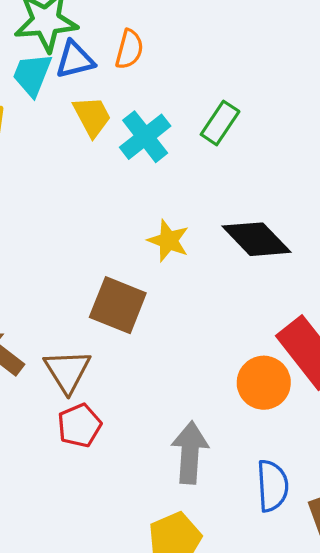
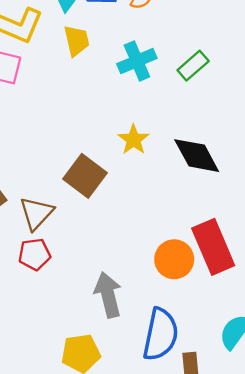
yellow trapezoid: (92, 116) -> (77, 41), moved
gray arrow: (190, 453) -> (108, 295), turned -33
blue semicircle: (272, 486) -> (161, 334), size x1.4

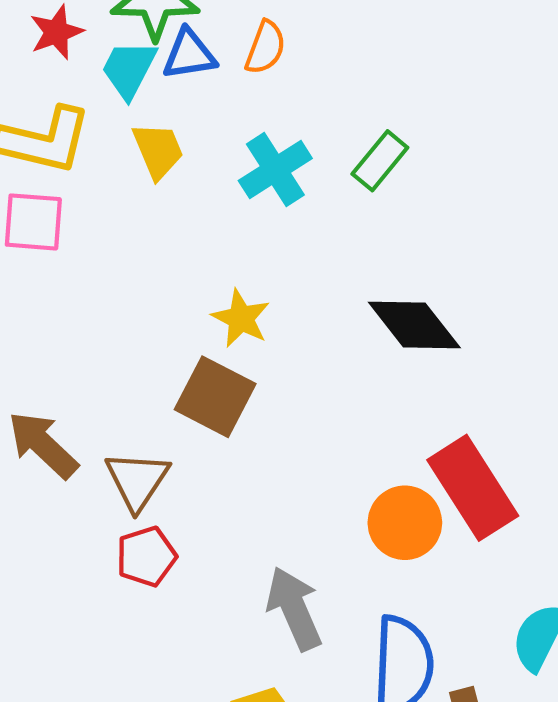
yellow star: (134, 140) -> (241, 318), moved

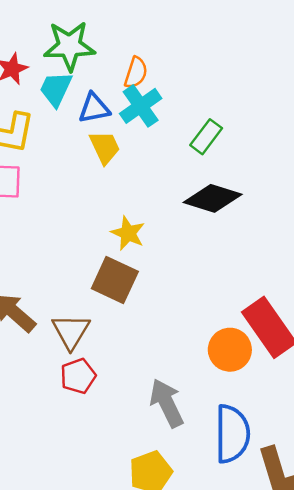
blue triangle: (189, 54) -> (94, 108), moved
yellow trapezoid: (158, 151) -> (105, 147), moved
cyan cross: (275, 170) -> (141, 106), moved
black diamond: (414, 325) -> (213, 198), moved, turned -32

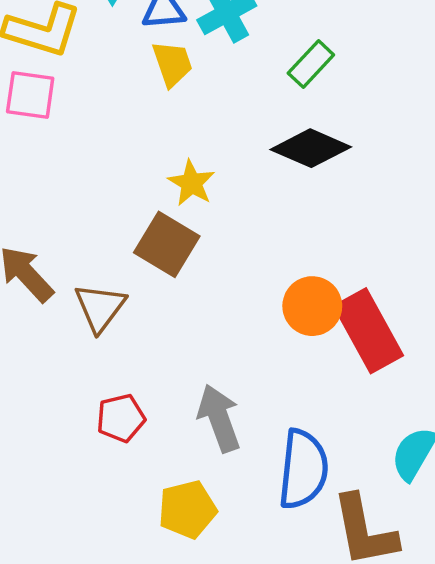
orange circle: (230, 350) -> (312, 306), moved
red pentagon: (78, 376) -> (121, 418), moved

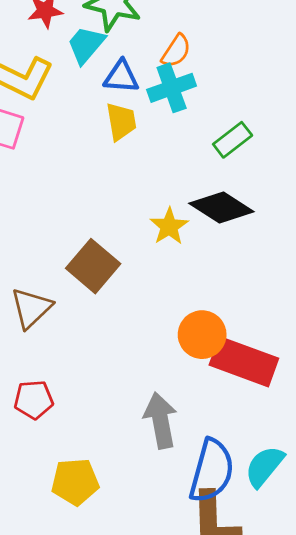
yellow star: (191, 183) -> (169, 226), moved
red rectangle: (368, 331) -> (244, 362), turned -50
gray arrow: (219, 418) -> (161, 420), moved
blue semicircle: (303, 469) -> (212, 471), moved

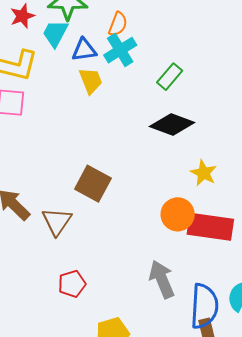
yellow star: (169, 226) -> (204, 173), moved

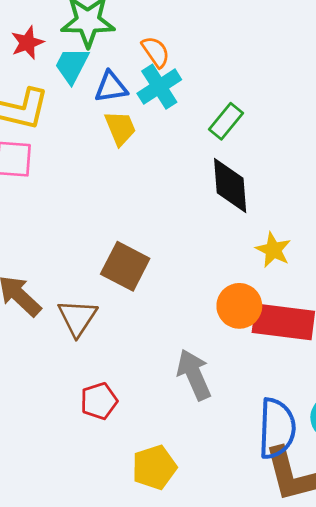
orange semicircle: (118, 24) -> (156, 52), turned -55
black diamond: (172, 125) -> (230, 185), turned 66
gray arrow: (162, 279) -> (194, 375), moved

